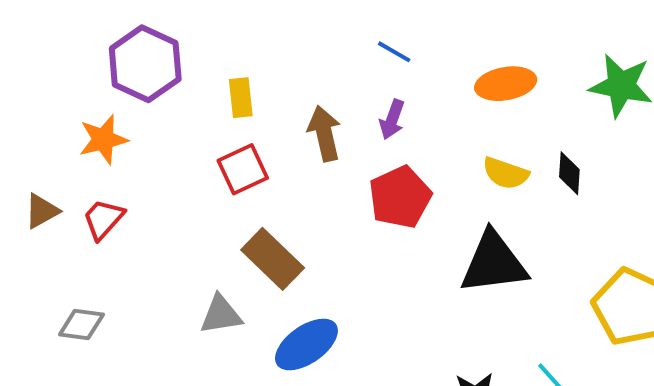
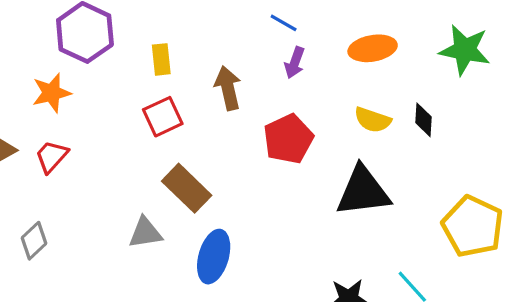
purple arrow: (392, 119) -> (295, 63), moved
gray diamond: (81, 325) -> (34, 241), turned -51
blue ellipse: (306, 344) -> (214, 257), turned -39

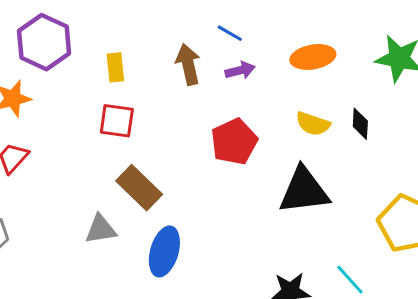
purple arrow: (295, 63) -> (240, 70), turned -124
brown arrow: (228, 88) -> (188, 64), moved
red square: (163, 117) -> (117, 121), turned 33

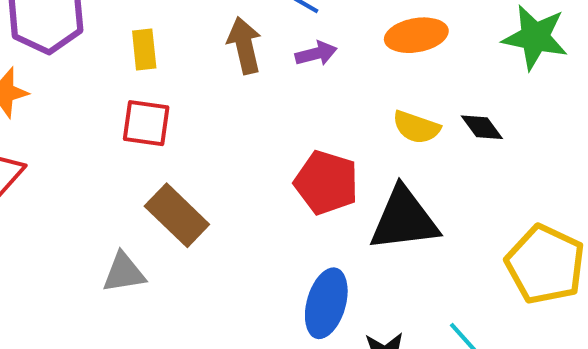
black diamond: (360, 124) -> (482, 127), turned -40
red pentagon: (234, 142) -> (326, 183), moved, turned -30
blue ellipse: (164, 251) -> (326, 303), moved

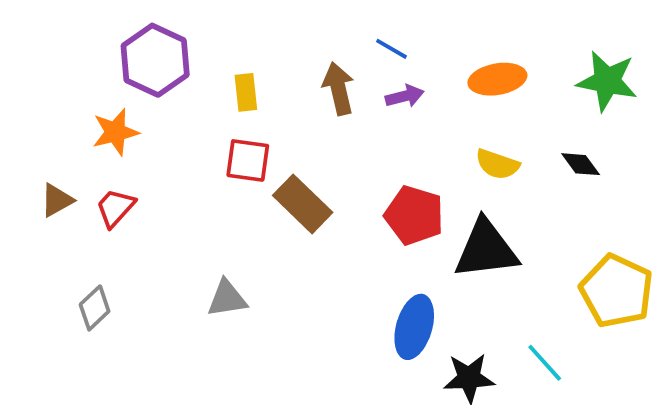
black diamond: (482, 127) -> (581, 164), moved
brown rectangle: (177, 215) -> (303, 204), moved

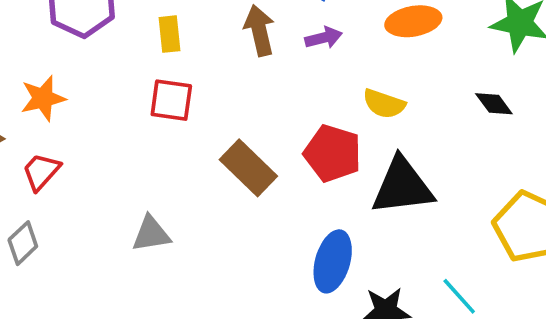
orange star: (115, 132) -> (43, 98), moved
yellow semicircle: (497, 164) -> (384, 104), moved
brown rectangle: (303, 204) -> (248, 168), moved
red trapezoid: (115, 208) -> (41, 172), moved

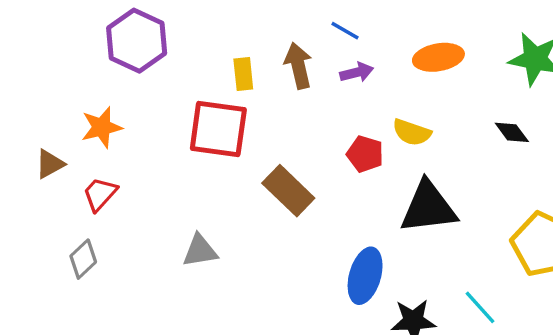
yellow rectangle: (169, 34) -> (243, 74), moved
red square: (171, 100) -> (218, 129), size x1.5
red pentagon: (333, 153) -> (365, 154), moved, size x0.7

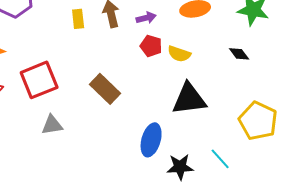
red square: (218, 129) -> (39, 80), moved, turned -30
red pentagon: (365, 154) -> (151, 46), moved

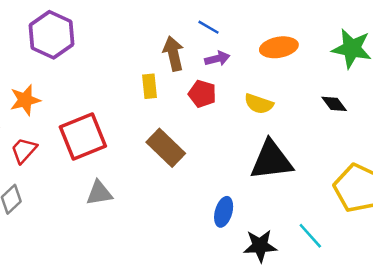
yellow rectangle: (78, 19) -> (149, 86), moved
red pentagon: (151, 46) -> (202, 94), moved
blue ellipse: (151, 140) -> (224, 212), size x0.7

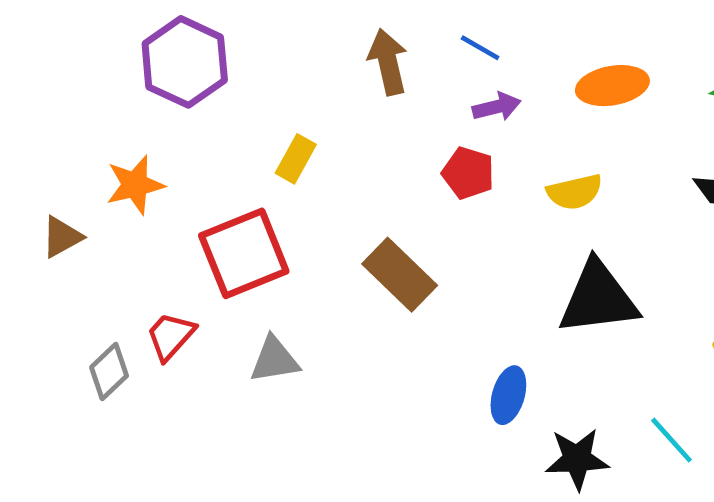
brown arrow: (173, 54) -> (388, 62), moved
yellow rectangle: (149, 86) -> (296, 159), moved, turned 35
yellow semicircle: (259, 104) -> (575, 192), turned -32
red trapezoid: (24, 150) -> (171, 336), moved

